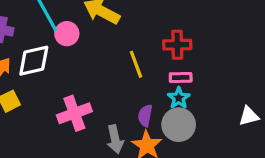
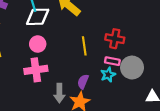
pink circle: (67, 34) -> (38, 44), moved
white diamond: (34, 61) -> (38, 17), moved
gray circle: (179, 125) -> (132, 68), moved

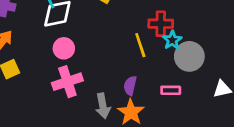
yellow line: (84, 46) -> (140, 45), moved
pink rectangle: (112, 61) -> (171, 90), moved
cyan star: (108, 75) -> (172, 40), moved

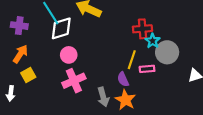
yellow line: (140, 45) -> (132, 60), moved, turned 42
purple semicircle: (130, 86) -> (123, 79), turned -32
pink rectangle: (171, 90) -> (147, 69), moved

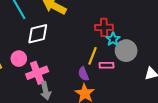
white diamond: (61, 28) -> (38, 34), moved
pink circle: (69, 55) -> (19, 59), moved
gray arrow: (103, 97) -> (46, 91), moved

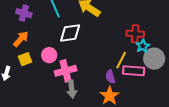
pink rectangle: (106, 65) -> (134, 71), size x1.5

